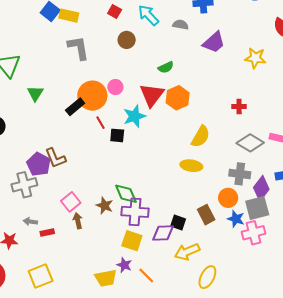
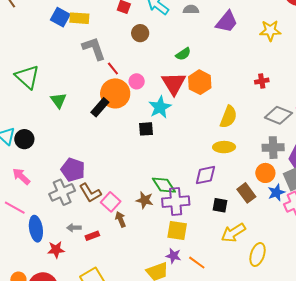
red line: (100, 123) -> (113, 69), moved
brown L-shape: (55, 158) -> (90, 193), moved
blue star: (236, 219) -> (276, 192), turned -30
purple diamond: (163, 233) -> (205, 175), moved

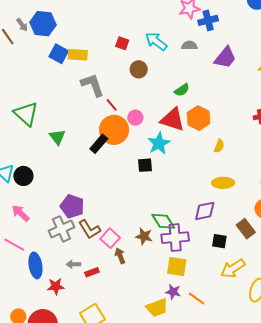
red triangle: (174, 84) -> (173, 120), turned -40
yellow semicircle: (229, 117) -> (219, 146), moved, size x0.6

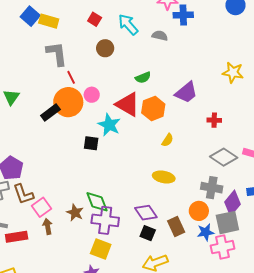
purple trapezoid: (225, 58) -> (186, 92), moved
cyan star: (159, 143) -> (109, 125), turned -30
purple diamond: (205, 211) -> (146, 213), moved, turned 55
red rectangle: (92, 272) -> (17, 237), size x1.5

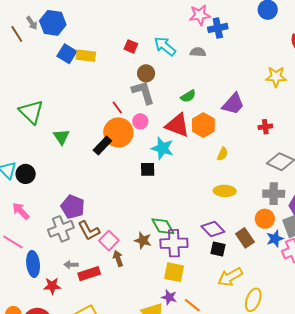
gray L-shape: (57, 54) -> (143, 92), moved

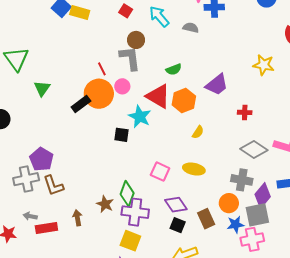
green diamond: (163, 226) -> (127, 194), turned 40
pink square: (109, 241) -> (160, 172), moved, turned -30

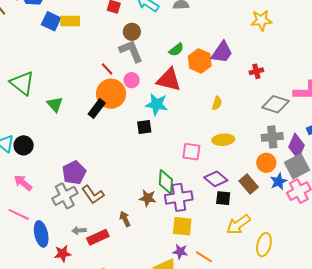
orange hexagon: (184, 100) -> (200, 61), moved
purple pentagon: (41, 159) -> (74, 173), turned 30

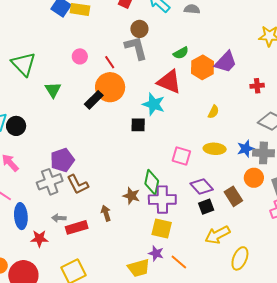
pink circle: (132, 80) -> (80, 56), moved
blue star: (279, 181) -> (246, 149), moved
black square: (223, 198) -> (206, 207), turned -35

